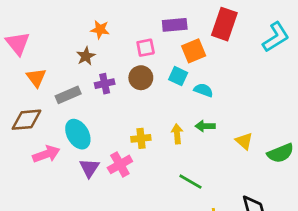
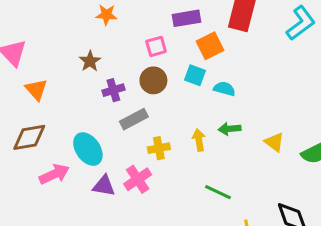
orange star: (100, 30) -> (106, 15), moved
gray rectangle: (68, 95) -> (134, 119), moved
purple triangle: (89, 168) -> (104, 186), turned -50

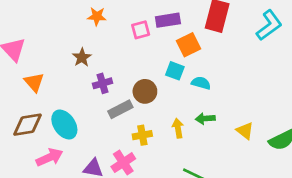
pink square: (156, 46) -> (141, 30), moved
brown circle: (153, 80) -> (145, 91), moved
cyan ellipse: (88, 149) -> (64, 124), moved

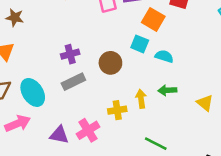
orange square: (189, 45) -> (153, 19), turned -35
brown star: (82, 57) -> (15, 18), moved, turned -30
gray rectangle: (120, 109) -> (73, 82), moved
yellow cross: (142, 135) -> (117, 110), moved

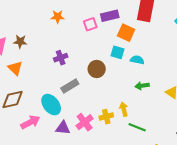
purple cross: (70, 54) -> (61, 58), moved
cyan ellipse: (33, 92) -> (51, 105), moved
yellow arrow: (141, 99) -> (124, 109), moved
yellow cross: (117, 110) -> (106, 117), moved

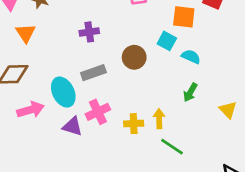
orange square: (126, 33) -> (184, 17), turned -30
green arrow: (142, 86) -> (190, 92), turned -64
pink cross: (85, 122) -> (98, 112), moved

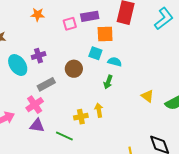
cyan ellipse: (63, 92) -> (18, 65), moved
green arrow: (190, 92) -> (108, 82), moved
pink cross: (98, 112) -> (35, 105), moved
green line: (172, 147) -> (64, 136), moved

